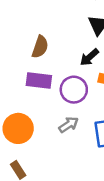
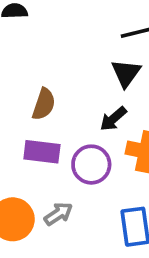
gray arrow: (69, 125) -> (58, 214), moved

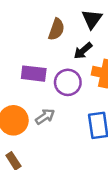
brown semicircle: (44, 104) -> (56, 29), moved

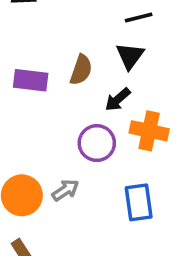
purple rectangle: (34, 74) -> (31, 80), moved

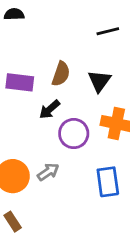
black triangle: (130, 56) -> (99, 81), moved
black arrow: (118, 99) -> (50, 109), moved

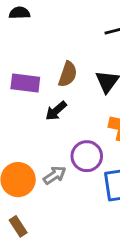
purple circle: (74, 134) -> (87, 156), moved

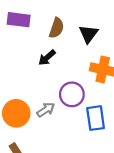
purple rectangle: (25, 83) -> (19, 20), moved

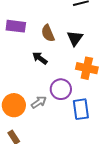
brown semicircle: (56, 28) -> (48, 33), turned 138
black arrow: (47, 58) -> (40, 58), turned 77

